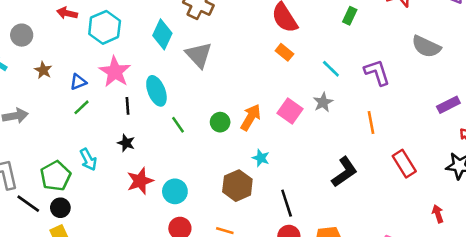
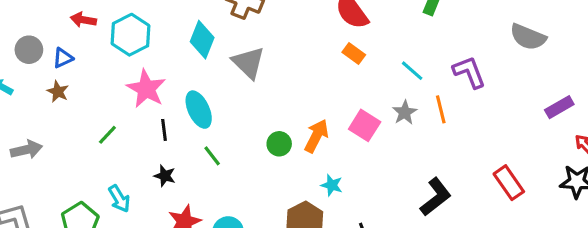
blue triangle: (78, 82) -> (63, 58), moved
orange line: (371, 123) -> (441, 109), moved
green line: (178, 125) -> (212, 156), moved

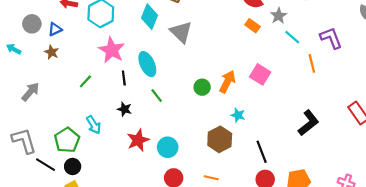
gray star: (405, 112) -> (279, 16), moved
gray arrow: (26, 150) -> (30, 92), turned -36

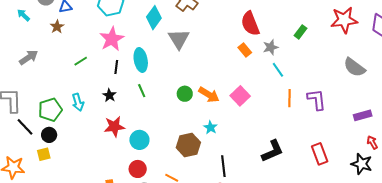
purple L-shape: (331, 38) -> (317, 100), moved
orange arrow: (227, 82) -> (209, 95), turned 80

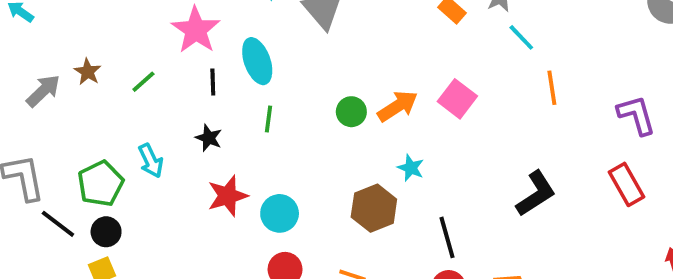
brown star: (57, 27) -> (88, 72), moved
green line: (142, 91) -> (268, 119), turned 40
orange arrow: (209, 95) -> (398, 106), turned -55
purple L-shape: (317, 100) -> (636, 115), moved

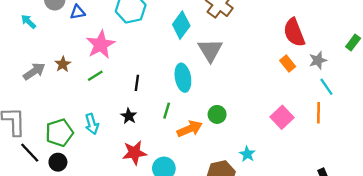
pink star: (196, 30) -> (101, 45), moved
cyan ellipse: (257, 61) -> (183, 78), moved
orange line: (552, 88) -> (318, 113), moved
orange arrow: (398, 106) -> (190, 129), moved

